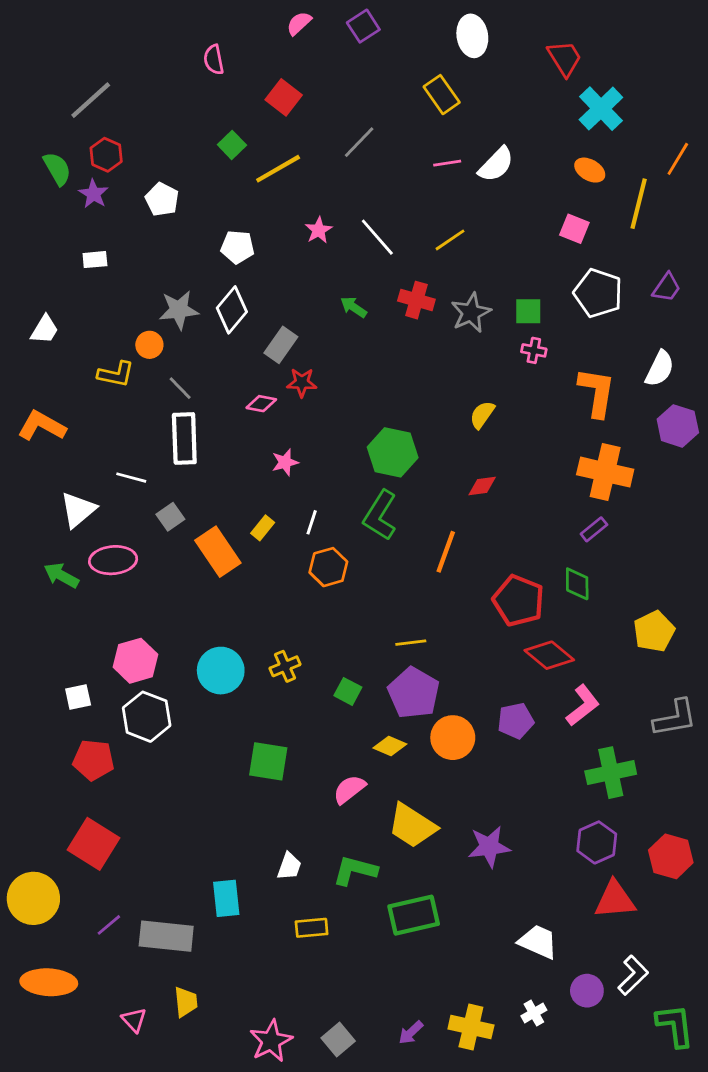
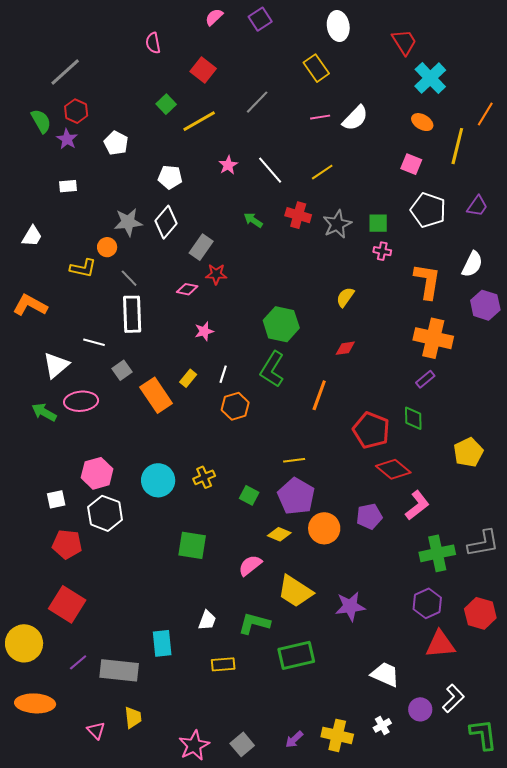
gray L-shape: (675, 718) -> (483, 543), moved

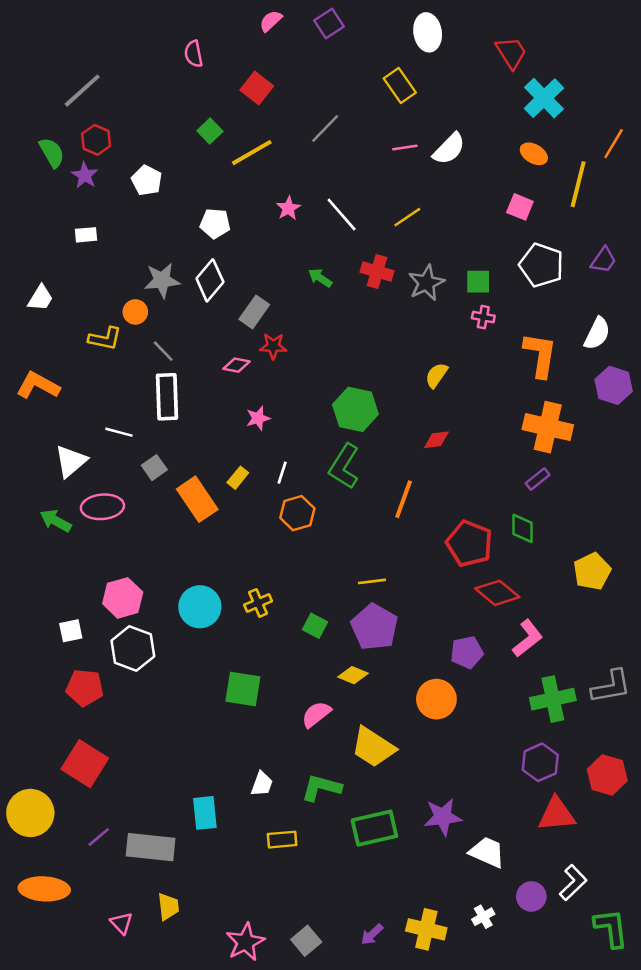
orange circle: (324, 528) -> (436, 699), moved
purple star: (350, 606) -> (443, 817), moved

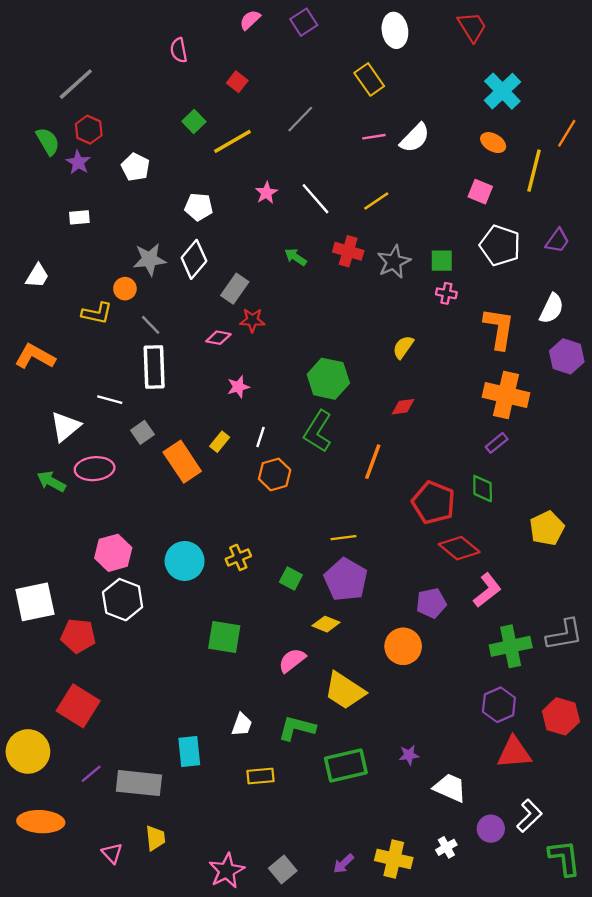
red trapezoid: (511, 53) -> (472, 27), moved
red square: (257, 88) -> (237, 82), size x0.7
white square: (71, 631) -> (35, 602), moved, size x1.8
purple star: (443, 817) -> (409, 755), size x0.6

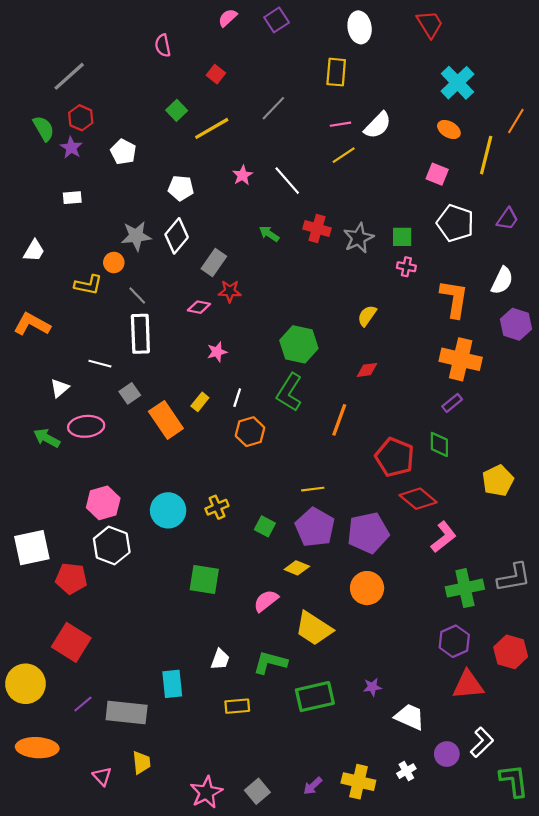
yellow rectangle: (369, 79) -> (336, 72), turned 40
yellow line: (376, 201) -> (344, 155), moved
white triangle: (65, 427) -> (60, 388), size x0.7
purple pentagon: (431, 603) -> (368, 533), moved, size x1.5

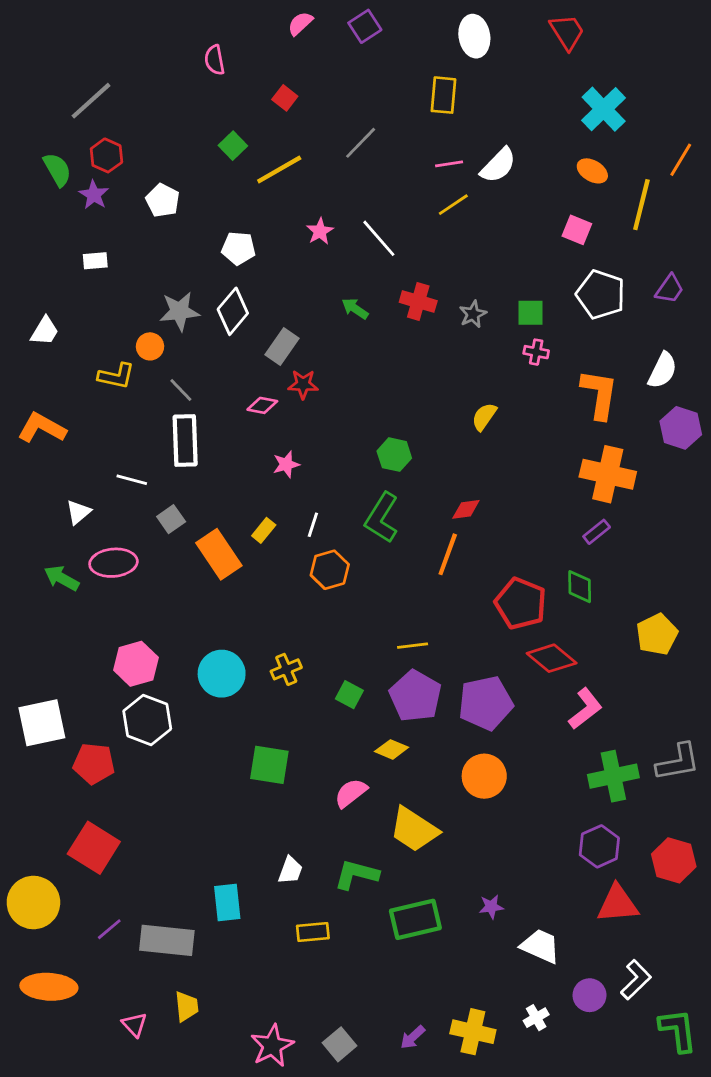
gray star: (358, 238) -> (473, 314), size x0.7
green hexagon: (299, 344) -> (394, 455), size x0.7
red diamond: (367, 370) -> (466, 509), moved

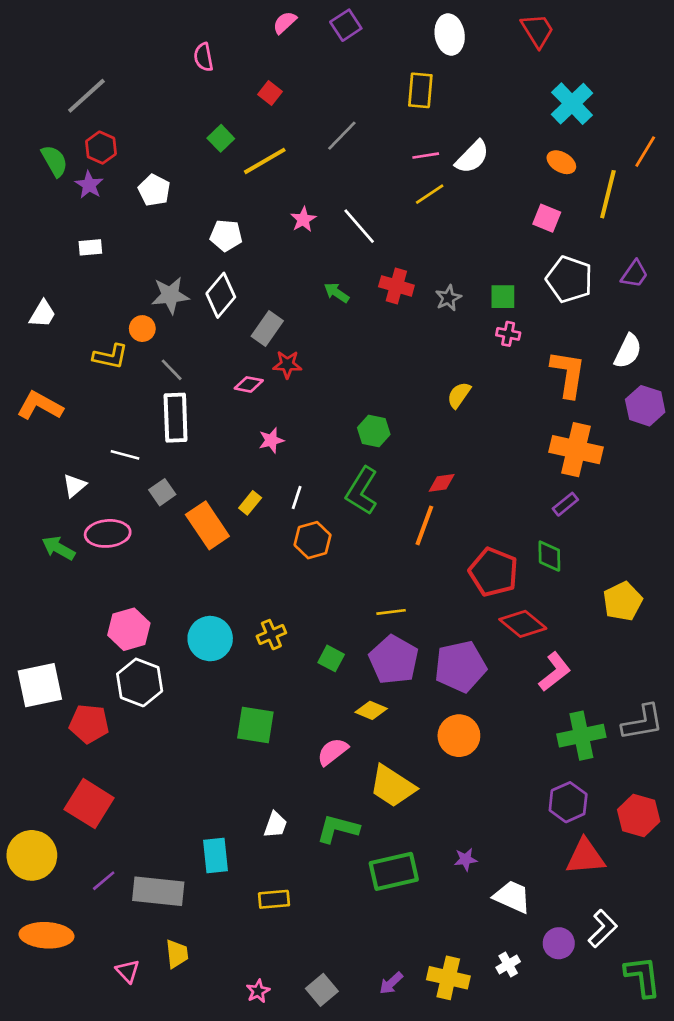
yellow rectangle: (313, 932) -> (274, 899), moved
pink star: (272, 1046) -> (258, 991), size x0.6

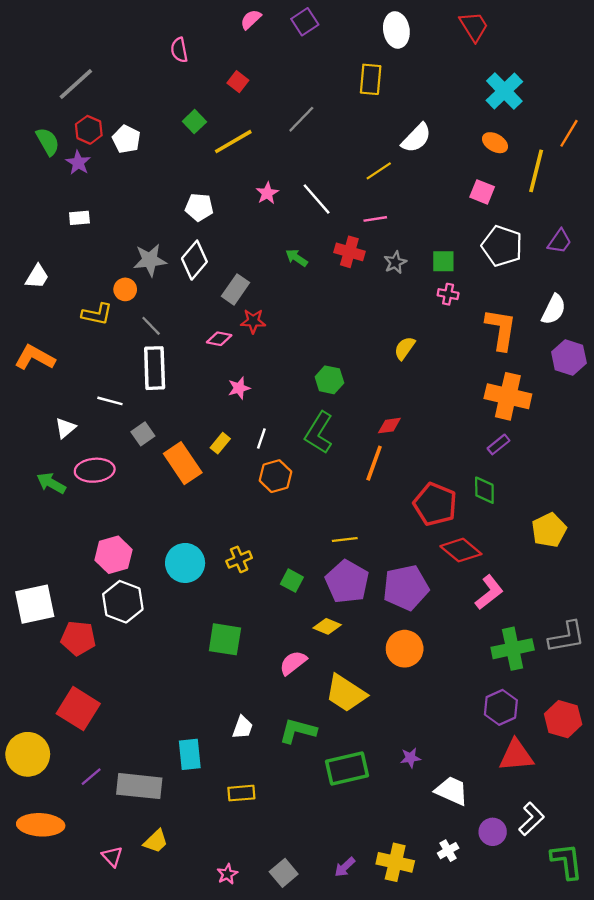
pink line: (426, 156) -> (375, 219), moved
white pentagon: (154, 190) -> (126, 139), moved
yellow trapezoid: (177, 954) -> (156, 841), turned 52

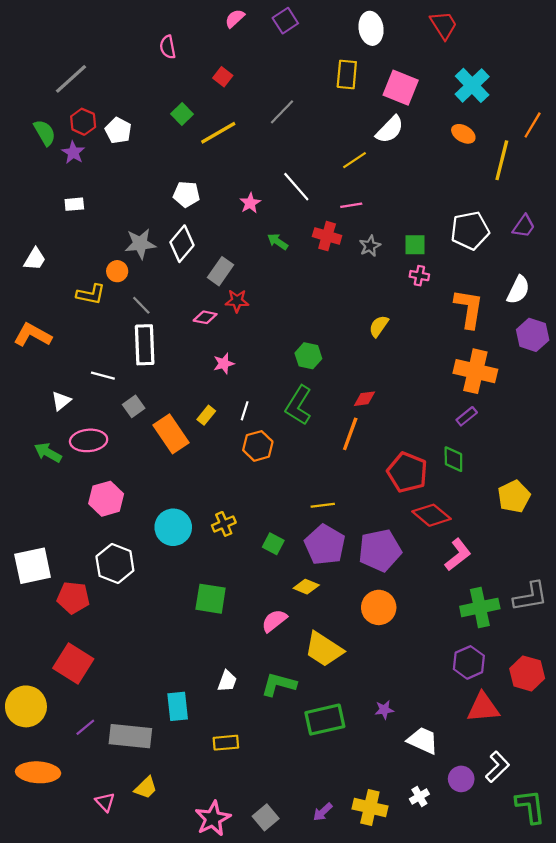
pink square: (482, 192) -> (401, 88), moved, size x1.5
pink star: (267, 193) -> (250, 203), moved
white pentagon: (502, 246) -> (470, 231), turned -30
pink hexagon: (113, 555) -> (106, 499), moved
pink star: (227, 874) -> (213, 818), size x1.8

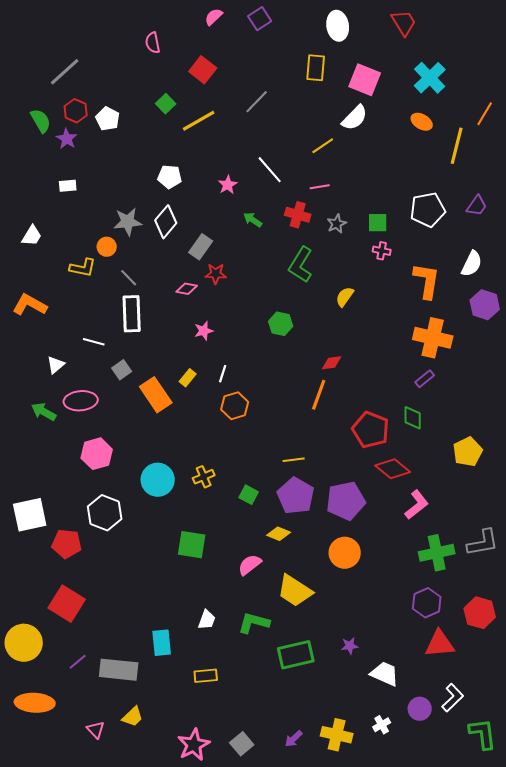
red square: (223, 77) -> (203, 70), size x1.5
green L-shape: (298, 405) -> (301, 265), moved

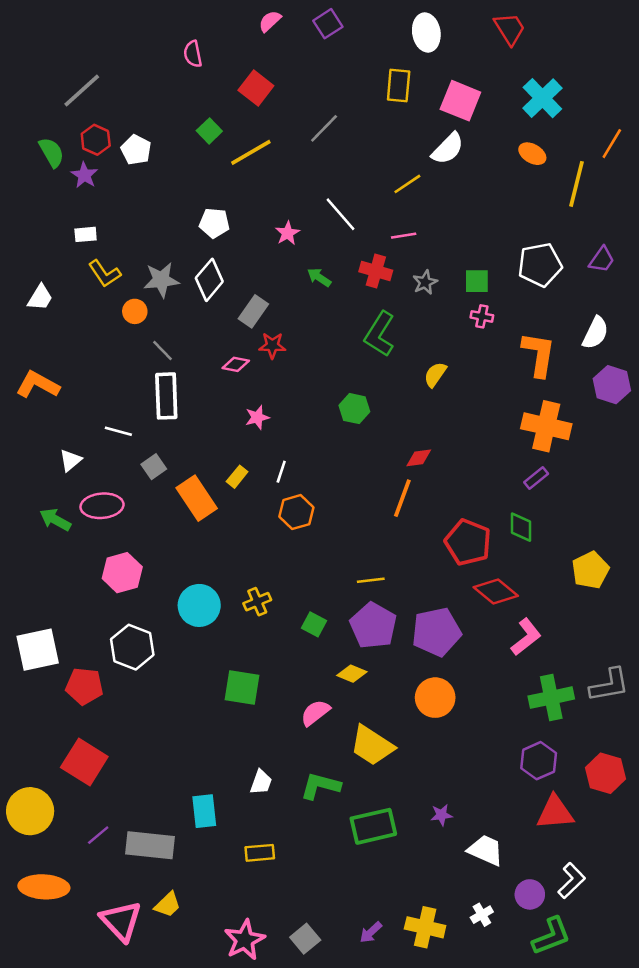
yellow L-shape: (83, 268) -> (105, 274), moved, turned 44
pink triangle: (96, 730) -> (121, 921), size x1.8
green L-shape: (483, 734) -> (551, 936), moved, turned 76

